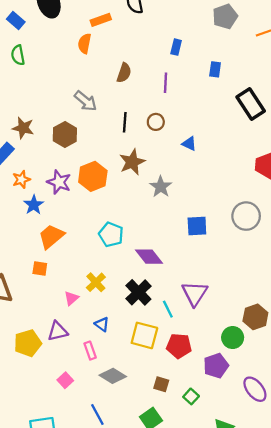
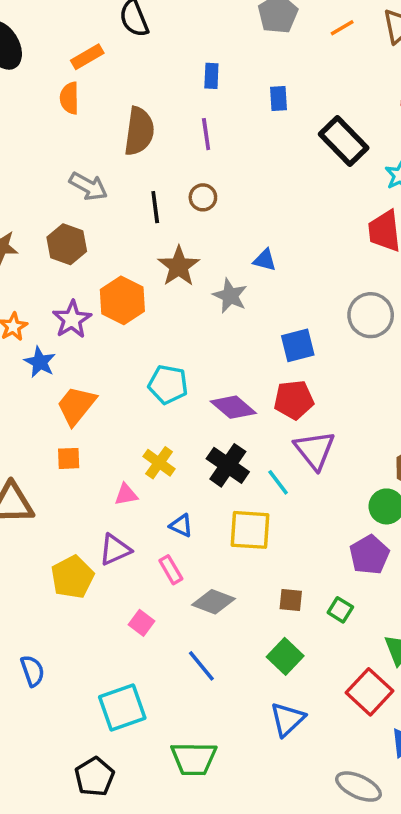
brown semicircle: (124, 73) -> (139, 131), size x1.5
blue triangle: (189, 144) -> (265, 260), moved
purple star: (59, 182) -> (72, 319), turned 30
pink triangle: (71, 298) -> (126, 495), turned 42
red pentagon: (179, 346) -> (294, 400), moved

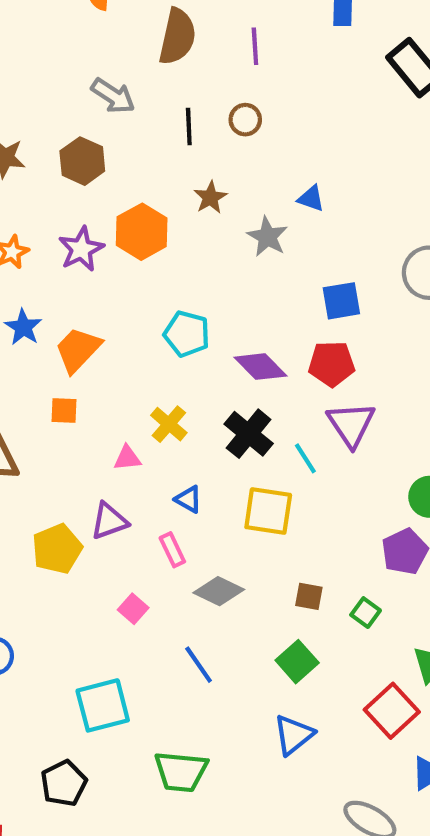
brown star: (179, 266) -> (210, 197), size x0.7
blue star: (40, 362) -> (23, 327), moved

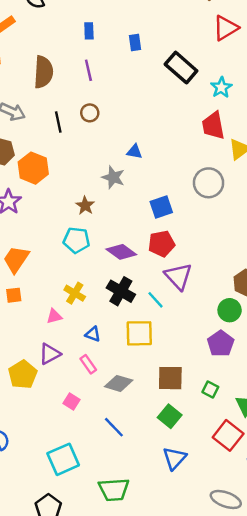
brown star: (210, 197) -> (85, 206), moved
orange hexagon: (142, 232) -> (33, 168), moved
brown square: (309, 596) -> (170, 378), size x1.6
green square: (366, 613) -> (210, 390), moved

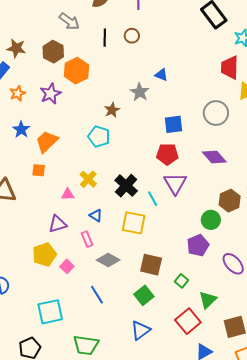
purple diamond: (121, 252) -> (214, 157), moved
yellow pentagon: (23, 374) -> (44, 255), moved

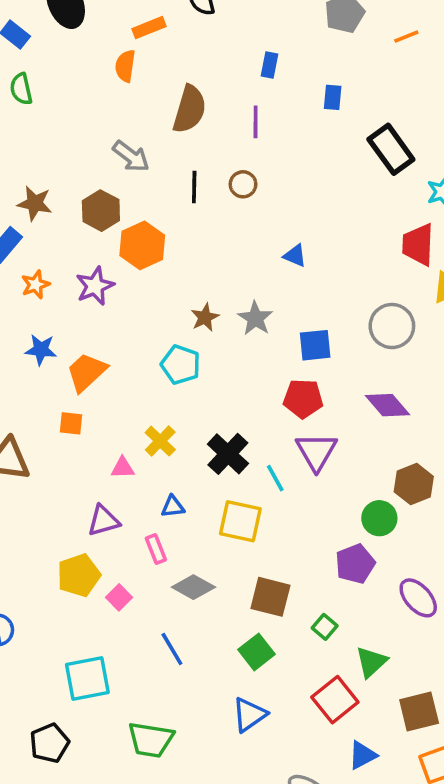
gray star: (140, 92) -> (255, 318), moved
blue star: (21, 130) -> (41, 350), turned -30
blue triangle: (96, 215) -> (173, 507), turned -40

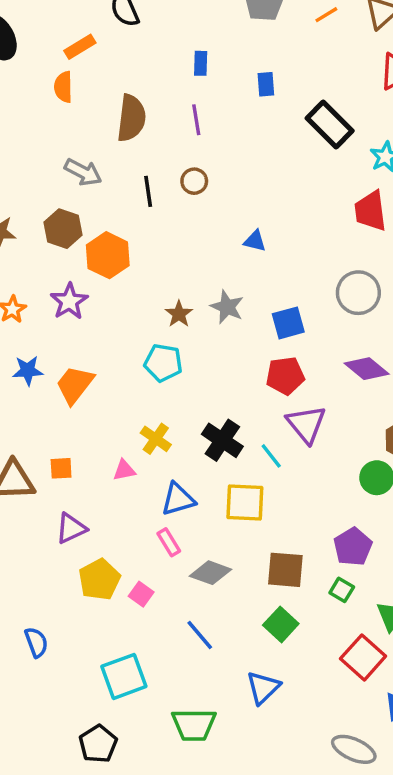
orange square: (71, 423) -> (61, 468), moved
blue triangle: (173, 507) -> (178, 499), size x1.5
purple triangle: (103, 521) -> (71, 528), moved
purple pentagon: (355, 564) -> (353, 547), moved
blue triangle: (249, 715) -> (263, 688), moved

